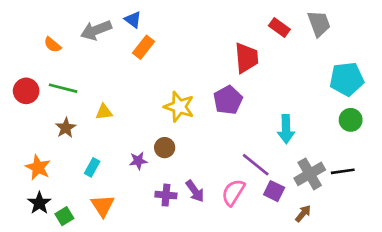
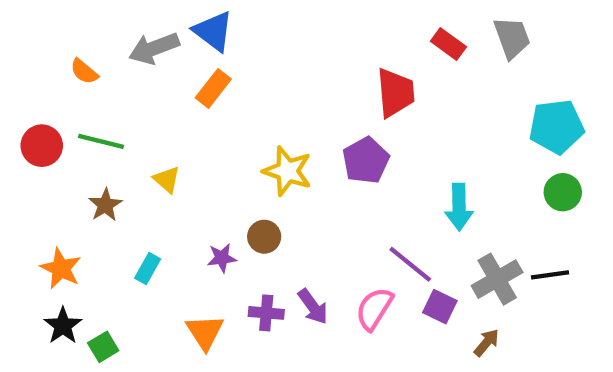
blue triangle: (133, 20) -> (213, 31), size x1.5
orange rectangle: (144, 47) -> (213, 88), moved
yellow triangle: (104, 112) -> (167, 180), turned 48
orange triangle: (103, 206) -> (205, 332), moved

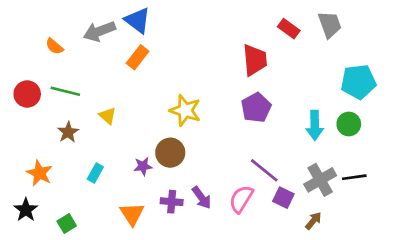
purple pentagon: (366, 160) -> (256, 108), moved
green circle: (563, 192) -> (349, 124), moved
cyan arrow: (459, 207) -> (315, 125), moved
brown circle: (264, 237) -> (170, 153), size x1.4
black star: (63, 326) -> (26, 210), moved

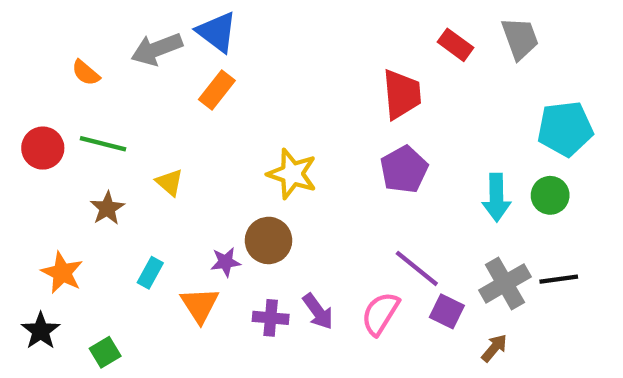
orange triangle: (132, 214) -> (200, 305), moved

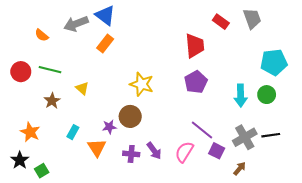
green square: (105, 352) -> (42, 171), moved

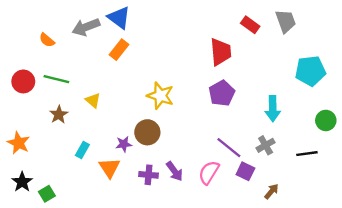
green circle: (267, 95) -> (326, 120), moved
orange star: (30, 132) -> (19, 143), moved
gray cross: (245, 137) -> (266, 145), moved, size x0.7

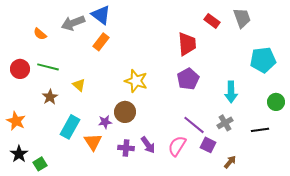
cyan rectangle: (82, 150) -> (70, 127), size x1.6

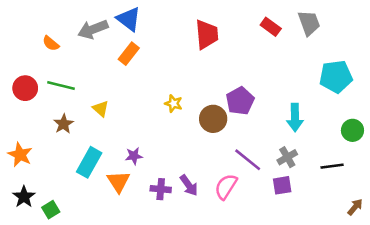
red trapezoid: (187, 44) -> (207, 34), moved
yellow star: (136, 81) -> (173, 103), size x0.6
brown circle: (125, 112) -> (213, 119), moved
purple square: (208, 145) -> (282, 185), moved, turned -35
brown arrow: (230, 162) -> (355, 207), moved

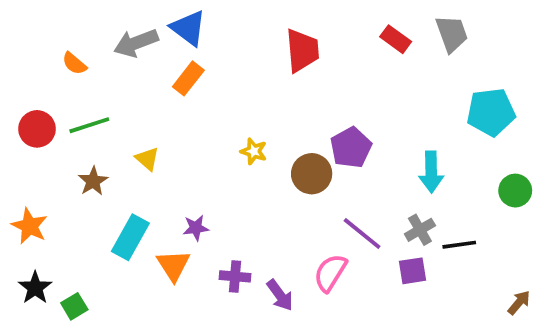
green line: (61, 86) -> (89, 125), turned -32
black line: (332, 166) -> (459, 245), moved
purple arrow: (189, 185) -> (280, 295), moved

